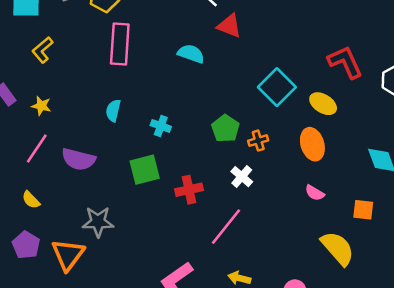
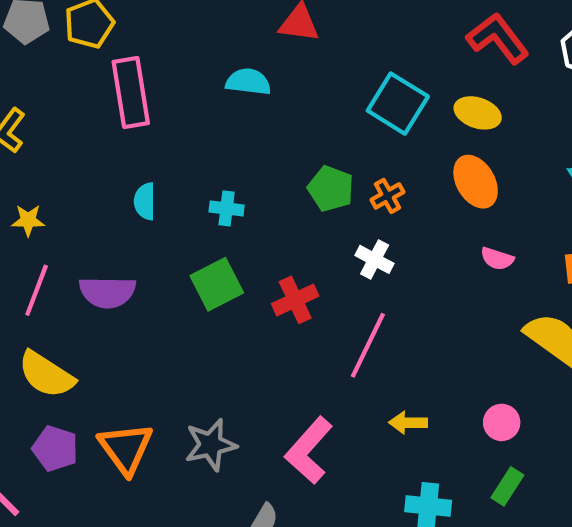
yellow semicircle: (31, 200) -> (46, 375), size x1.8
gray star: (98, 222) -> (211, 445), moved

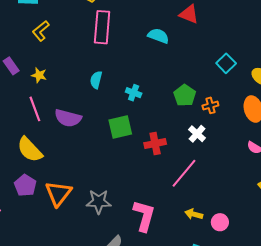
cyan square: (398, 104) -> (226, 63), size x0.7
pink line: (37, 290) -> (35, 109), turned -55
pink circle: (502, 422) -> (220, 222), moved
pink L-shape: (309, 450) -> (144, 216), turned 140

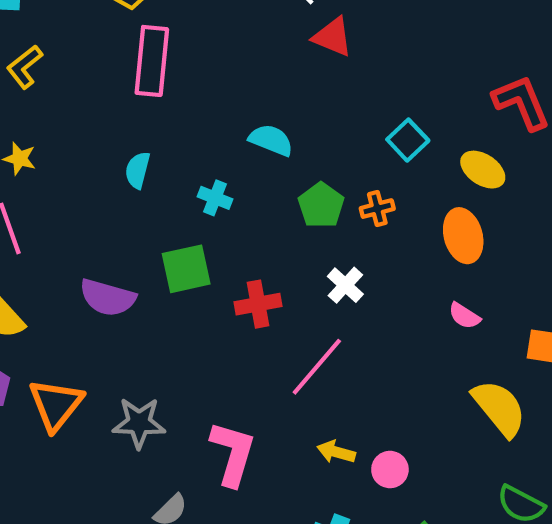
cyan semicircle: (158, 36) -> (271, 140), moved
orange cross: (210, 105) -> (377, 209), moved
purple semicircle: (68, 118) -> (108, 298), moved

